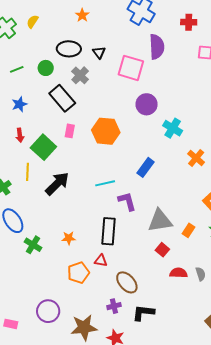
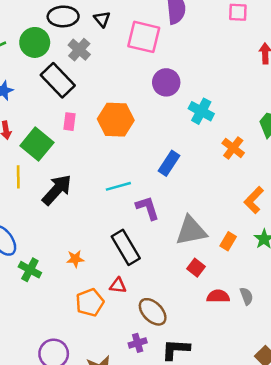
green circle: (46, 68) -> (35, 42), size x1.5
black rectangle: (108, 231) -> (126, 247), turned -32

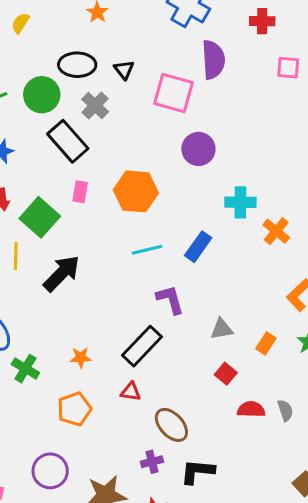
cyan cross: (201, 111) -> (240, 202), moved, turned -30
cyan line: (118, 186) -> (147, 250), moved
gray triangle: (191, 231) -> (222, 329), size x0.6
black rectangle: (126, 247) -> (142, 346), turned 72
orange pentagon: (90, 302) -> (74, 409), moved

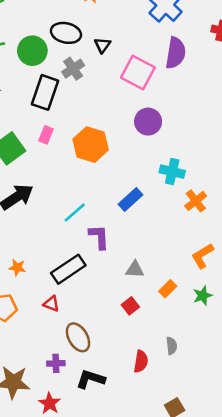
black rectangle: (68, 141) -> (45, 92), turned 48
cyan line: (147, 250) -> (75, 212), moved, turned -40
red semicircle: (251, 409) -> (141, 361), moved, turned 85

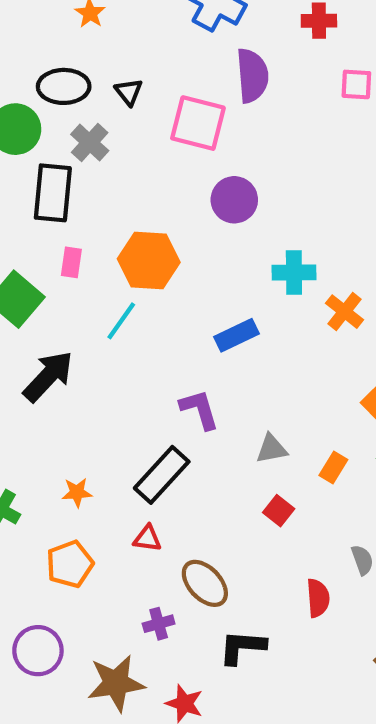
blue rectangle: (131, 200) -> (237, 335), turned 30
cyan line: (75, 212) -> (121, 321), moved
purple cross: (56, 363) -> (159, 624), moved

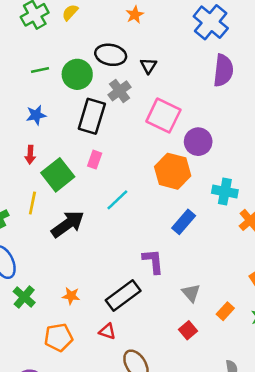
pink square: (198, 123) -> (163, 116), moved
orange hexagon: (149, 261) -> (173, 171), moved
blue rectangle: (237, 335) -> (184, 222), turned -35
gray triangle: (272, 449) -> (191, 293), turned 48

